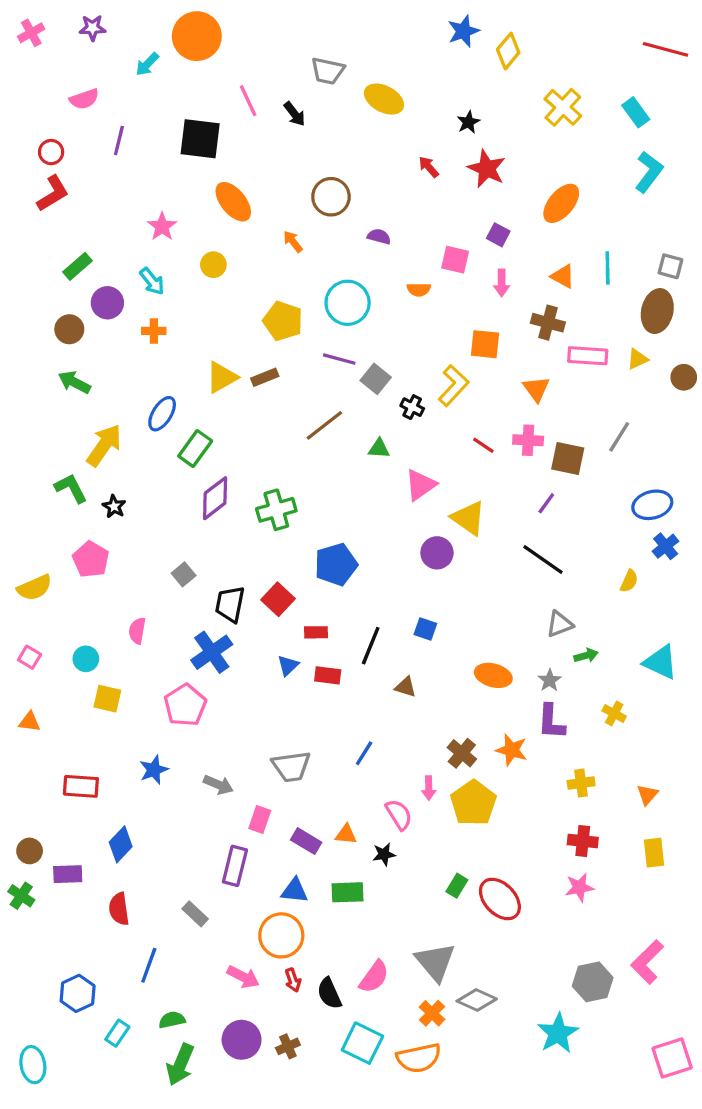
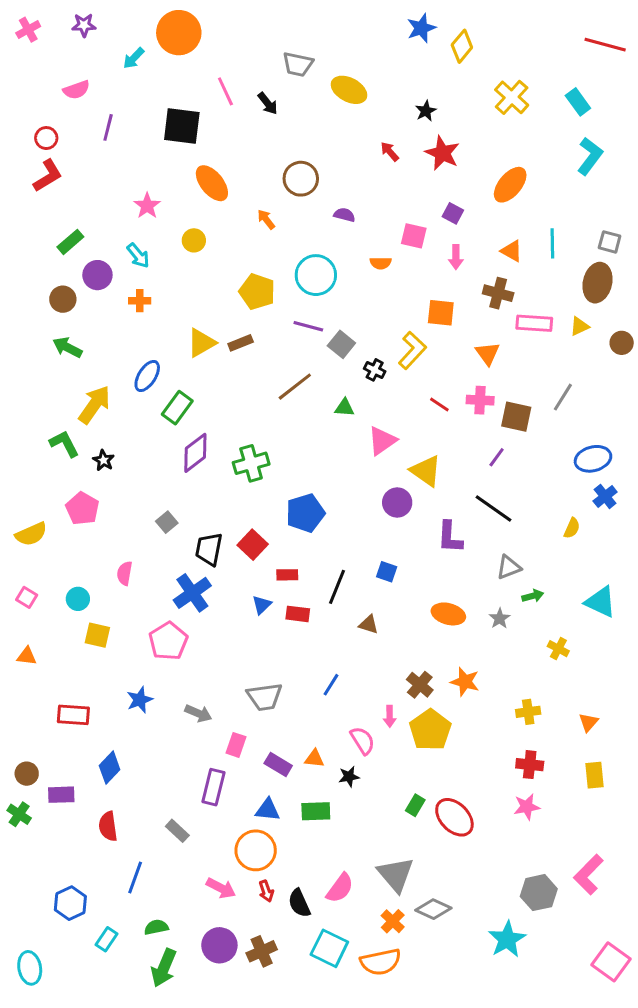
purple L-shape: (551, 722) -> (450, 537), moved
brown cross: (288, 1046) -> (262, 951), size x1.4
pink square: (672, 1058) -> (611, 962), turned -36

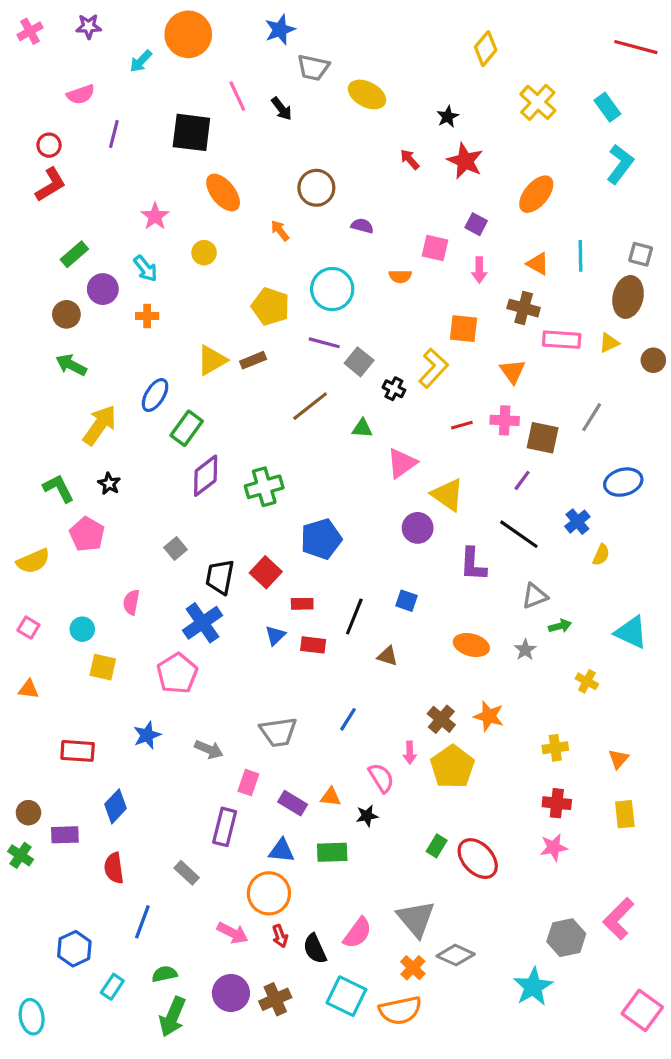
blue star: (421, 28) -> (280, 30), moved
red line: (439, 405) -> (462, 425), turned -50
green L-shape: (64, 444) -> (59, 488), moved
blue cross: (605, 496) -> (577, 522), moved

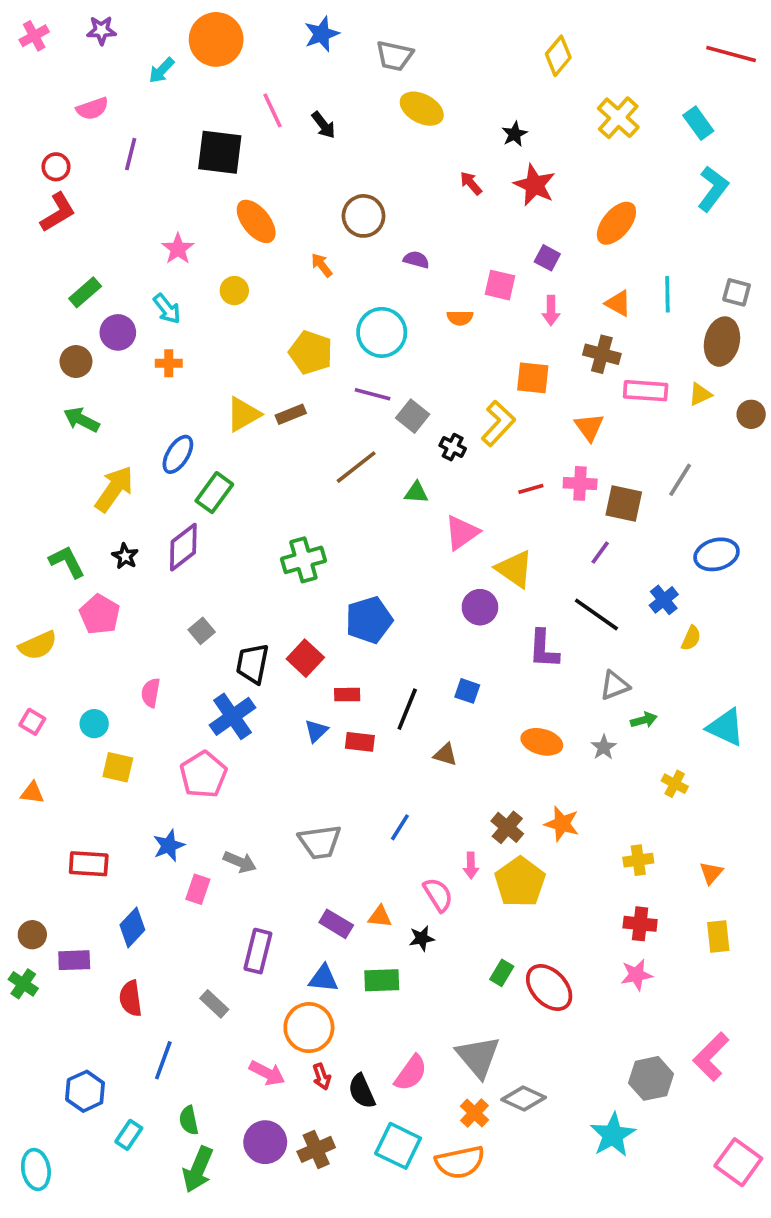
gray trapezoid: (313, 68) -> (394, 56), moved
purple diamond: (206, 476) -> (183, 547), moved
pink rectangle: (248, 783) -> (198, 889), moved
green semicircle: (165, 974) -> (189, 1120), turned -90

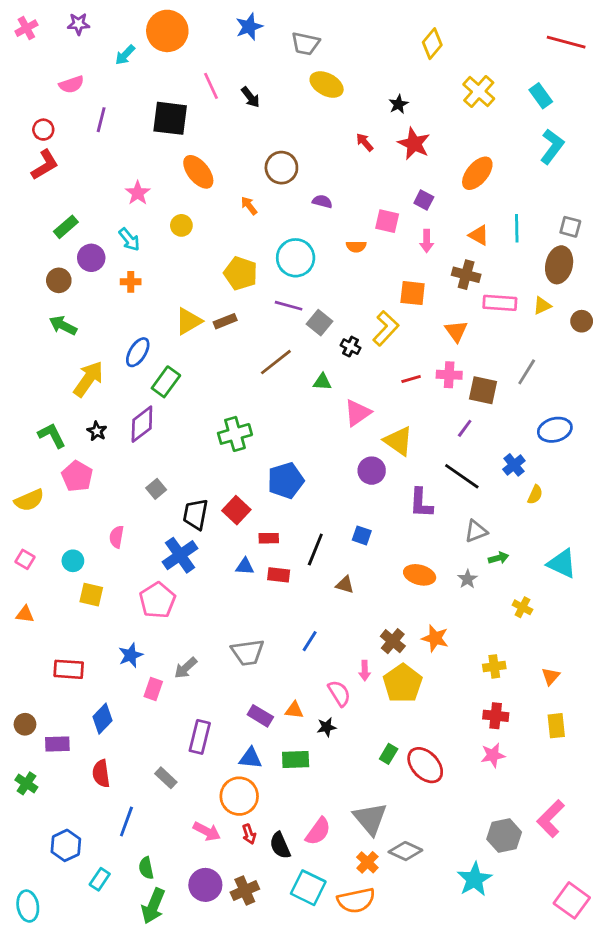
blue triangle: (316, 731) -> (245, 566), turned 48
gray arrow: (240, 862) -> (186, 668), turned 115
green cross: (23, 984) -> (26, 783), moved

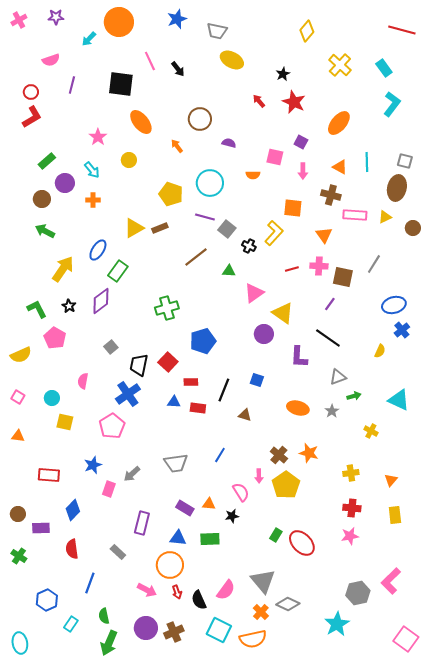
blue cross: (514, 465) -> (402, 330), moved

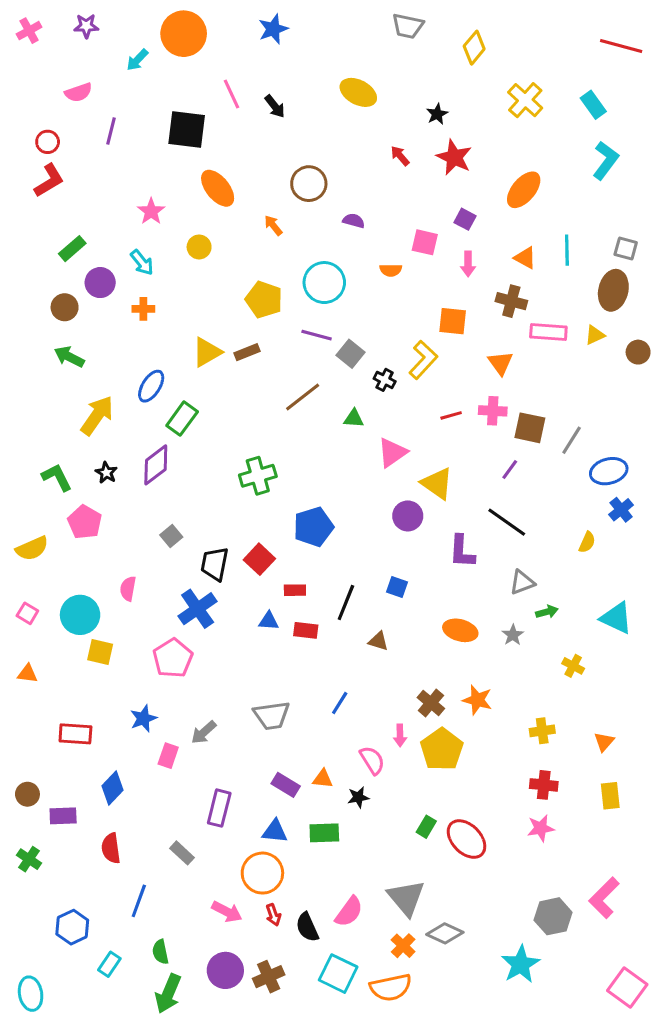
gray trapezoid: (217, 31) -> (408, 26), moved
gray line: (374, 264) -> (572, 440), moved
cyan circle: (52, 398) -> (80, 615), size x1.6

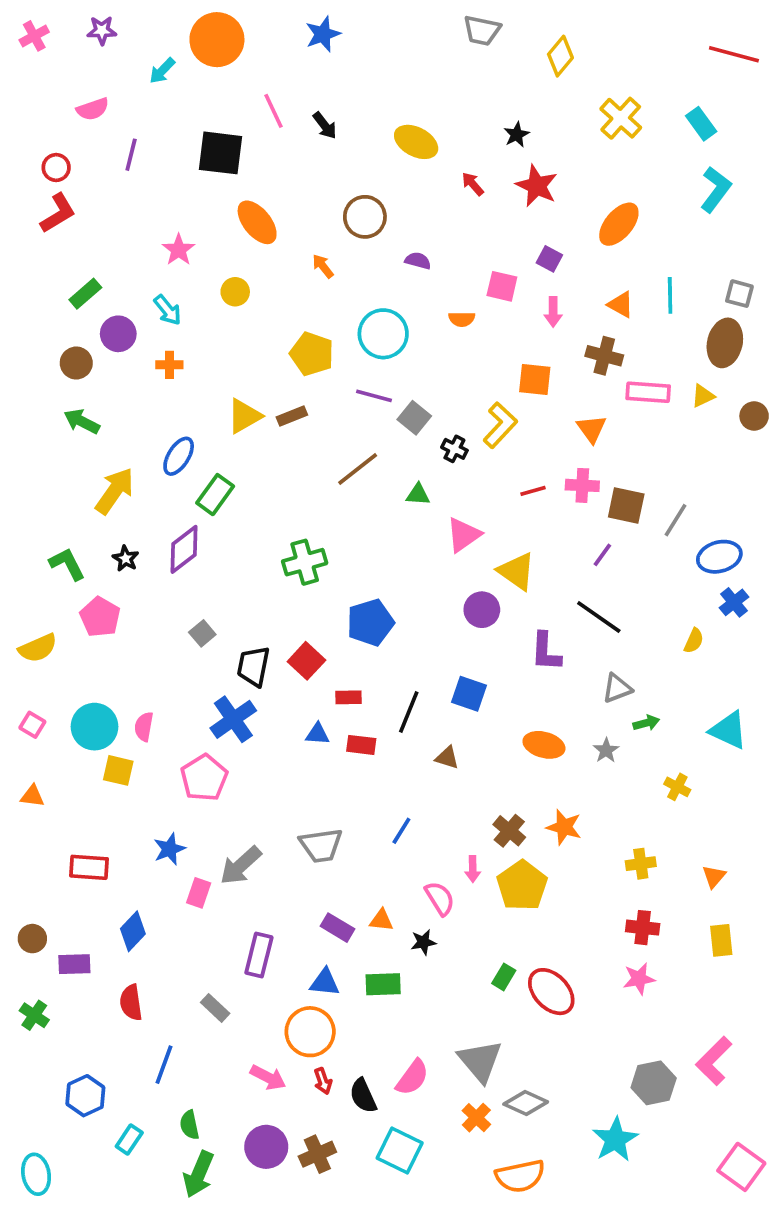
yellow ellipse: (358, 92) -> (416, 142), moved
blue square: (397, 587) -> (469, 694), size x1.4
pink semicircle: (128, 589) -> (144, 727), moved
gray arrow: (204, 732) -> (241, 865), size x1.4
orange semicircle: (391, 987) -> (520, 1176), moved

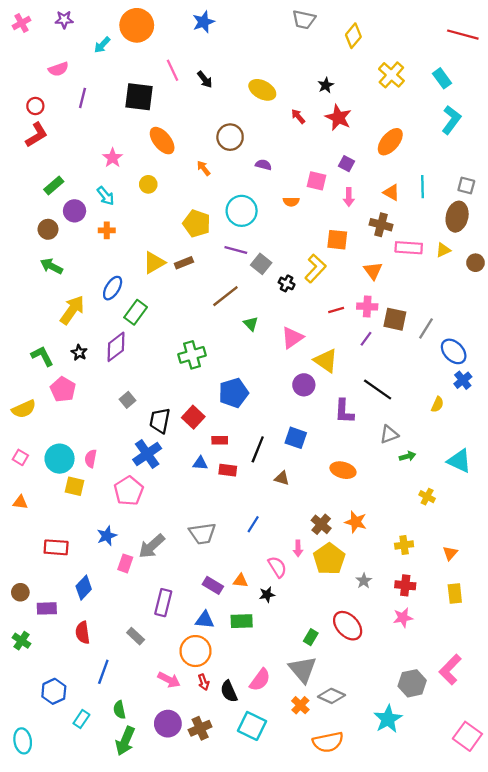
green triangle: (418, 495) -> (251, 324), moved, turned 42
purple line: (602, 555) -> (366, 339), moved
blue ellipse: (719, 557) -> (454, 351), turned 60
gray star: (606, 750) -> (364, 581), moved
green rectangle: (504, 977) -> (311, 637), moved

